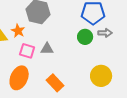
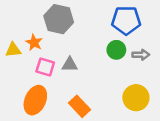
gray arrow: (105, 33) -> (141, 55), moved

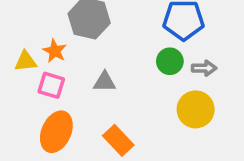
pink square: (45, 67) -> (51, 85), moved
yellow circle: (136, 98) -> (196, 109), moved

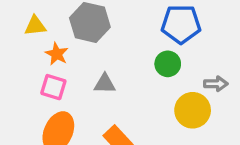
yellow triangle: (25, 61) -> (35, 26), moved
gray arrow: (204, 68) -> (216, 84), moved

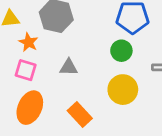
yellow circle: (193, 110) -> (123, 90), moved

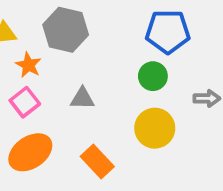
pink square: (26, 70) -> (25, 102), turned 35
orange ellipse: (30, 108) -> (30, 152), turned 32

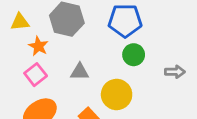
blue pentagon: (168, 32) -> (125, 21), moved
yellow circle: (155, 128) -> (117, 94), moved

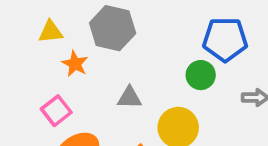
blue pentagon: (125, 21) -> (225, 39), moved
pink square: (36, 75) -> (56, 111), moved

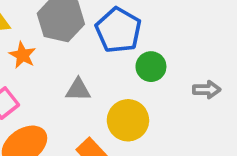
blue pentagon: (225, 39) -> (118, 30), moved, turned 30

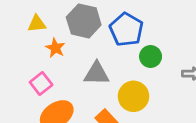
gray triangle: (78, 90) -> (97, 74), size x1.4

